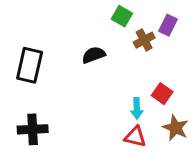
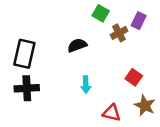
cyan arrow: (137, 108) -> (86, 85), moved
black cross: (33, 129) -> (27, 88), moved

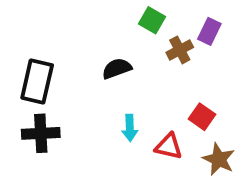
red triangle: (112, 113) -> (169, 146), moved

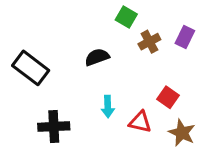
purple rectangle: (209, 31) -> (185, 37), moved
black rectangle: (37, 81) -> (31, 68), turned -66
black cross: (41, 133) -> (54, 127), moved

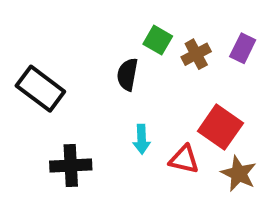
green square: (126, 17) -> (158, 40), moved
black semicircle: (97, 57) -> (127, 74), turned -60
red square: (168, 97) -> (220, 127), size x1.5

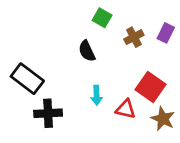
green square: (158, 40) -> (102, 18), moved
black semicircle: (127, 74) -> (87, 51), turned -35
black rectangle: (40, 89) -> (27, 79), moved

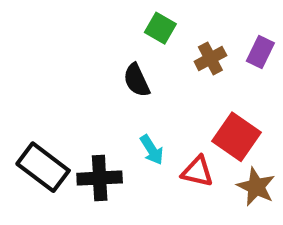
black rectangle: (27, 79) -> (43, 167), moved
cyan arrow: (97, 95) -> (152, 150), turned -30
black cross: (48, 113) -> (100, 178), moved

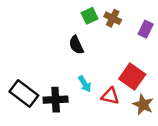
green square: (160, 28) -> (90, 16), turned 35
brown cross: (210, 58) -> (113, 18), moved, turned -35

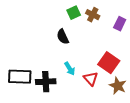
black rectangle: (24, 94) -> (20, 77), turned -35
red triangle: (110, 96) -> (91, 79), turned 35

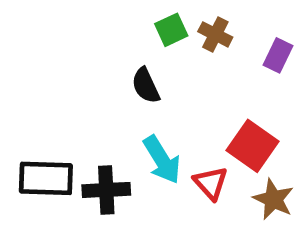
cyan arrow: (70, 69) -> (162, 160), size x1.5

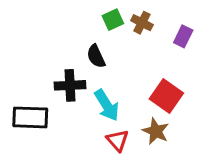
red triangle: (211, 183) -> (117, 140), moved
black cross: (106, 190) -> (70, 85), moved
brown star: (273, 199) -> (156, 131), moved

